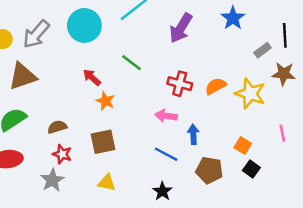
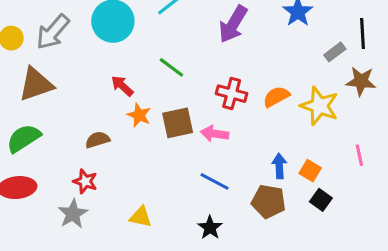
brown semicircle: (57, 127) -> (98, 140), moved
blue arrow: (193, 134) -> (279, 166), moved
brown square: (103, 142) -> (178, 123), moved

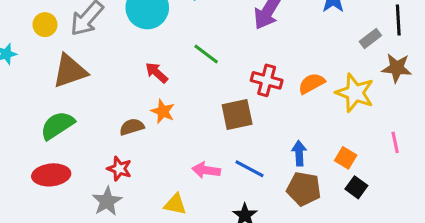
orange star: (139, 115) -> (163, 111), moved
brown square: (178, 123) -> (237, 114), moved
pink arrow: (215, 134) -> (206, 170), moved
blue arrow: (279, 166) -> (299, 153), moved

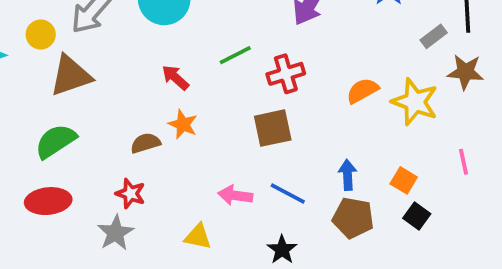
yellow circle: (45, 25) -> (41, 35), moved
green line: (206, 54) -> (235, 55), turned -64
red cross: (267, 80) -> (286, 74), moved, turned -32

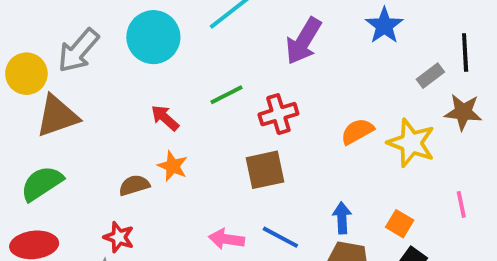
yellow circle: (41, 35) -> (26, 74), size x1.4

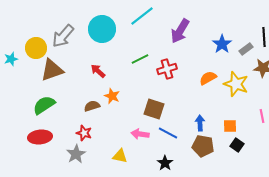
blue star: (384, 26) -> (222, 44), moved
red arrow: (165, 118) -> (98, 71), moved
brown square: (265, 170) -> (154, 109), moved, turned 30
orange square: (400, 224) -> (230, 126), turned -32

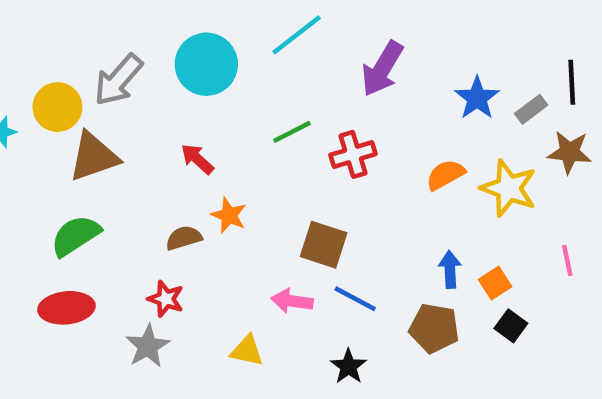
blue arrow: (200, 123) -> (450, 269), moved
orange square: (230, 126) -> (495, 283), turned -32

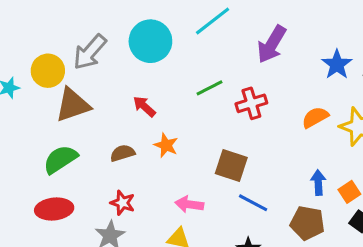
brown semicircle: (184, 238) -> (122, 153), moved
pink arrow: (292, 301) -> (189, 204), moved

